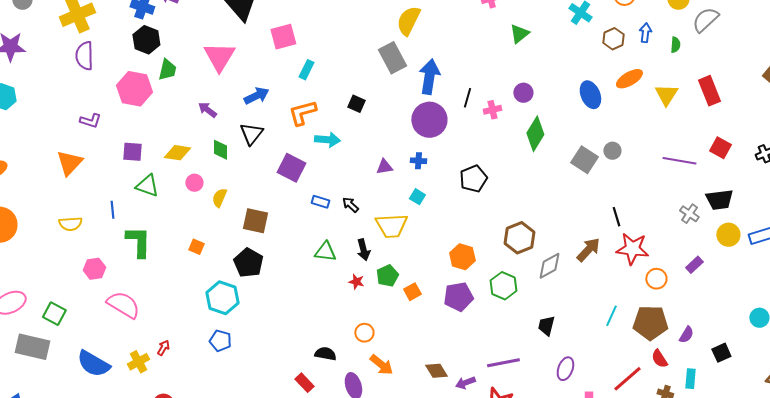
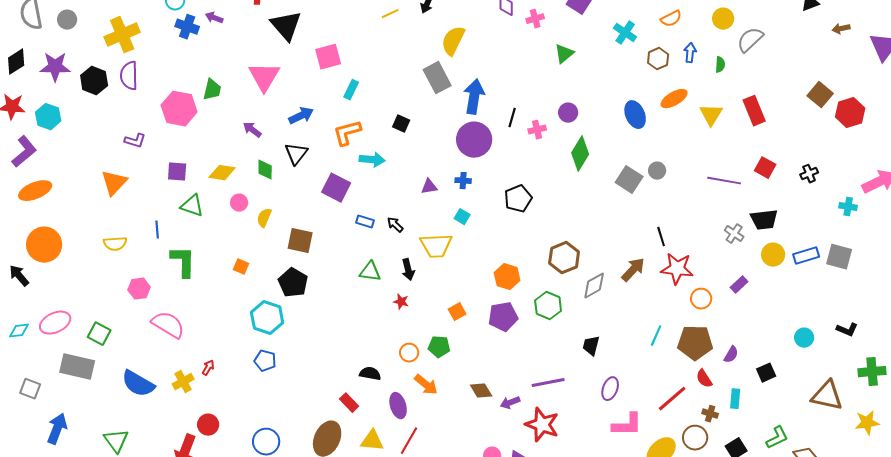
black hexagon: (146, 40) -> (94, 81), moved
green pentagon: (387, 276) -> (439, 347), moved, turned 30

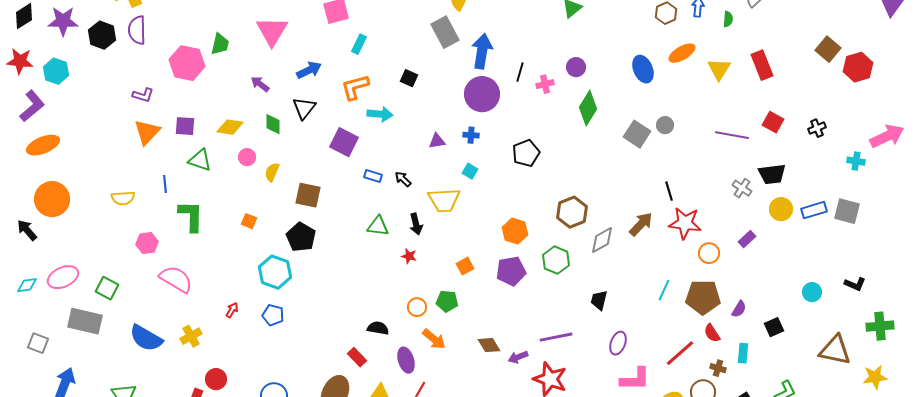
orange triangle: (114, 183) -> (147, 132), moved
red arrow: (208, 368) -> (232, 310), moved

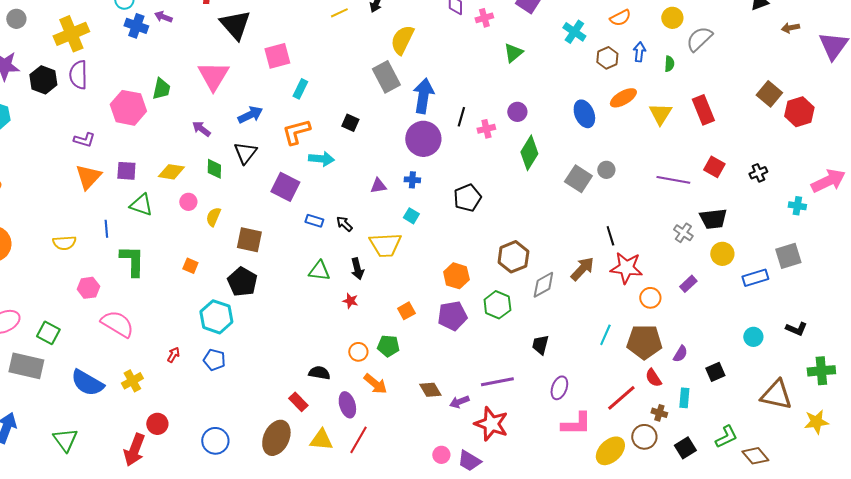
blue rectangle: (814, 210) -> (755, 278), moved
gray square: (847, 211) -> (788, 256), turned -32

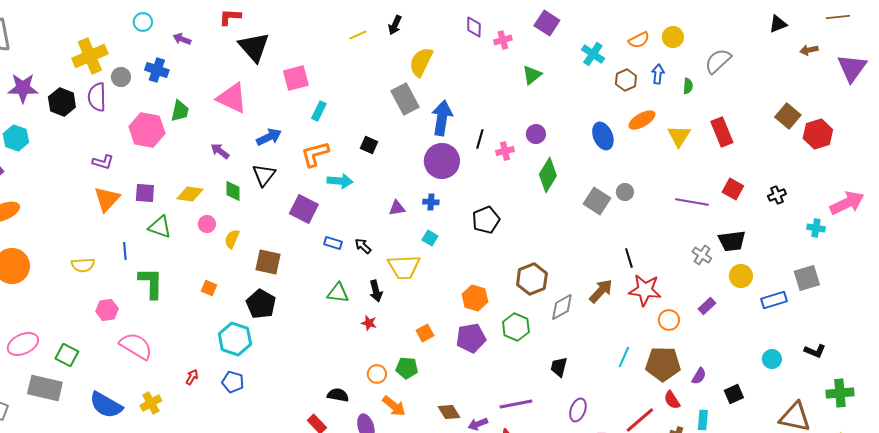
yellow circle: (672, 18) -> (673, 37), moved
gray circle: (16, 19) -> (121, 77), moved
blue cross: (136, 26) -> (157, 70), moved
pink triangle: (213, 76) -> (232, 98), turned -36

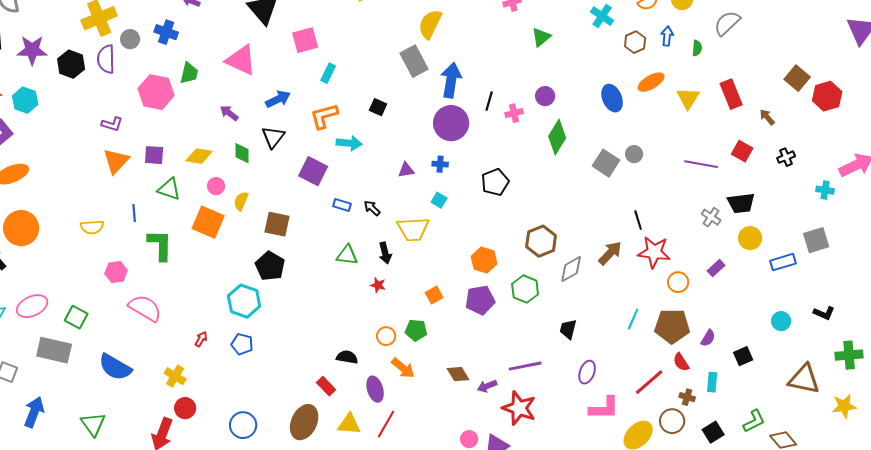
brown arrow: (809, 50) -> (767, 117), moved, turned 60
orange square: (209, 288) -> (208, 222), moved, size x2.0
yellow cross: (151, 403) -> (175, 376), moved, turned -30

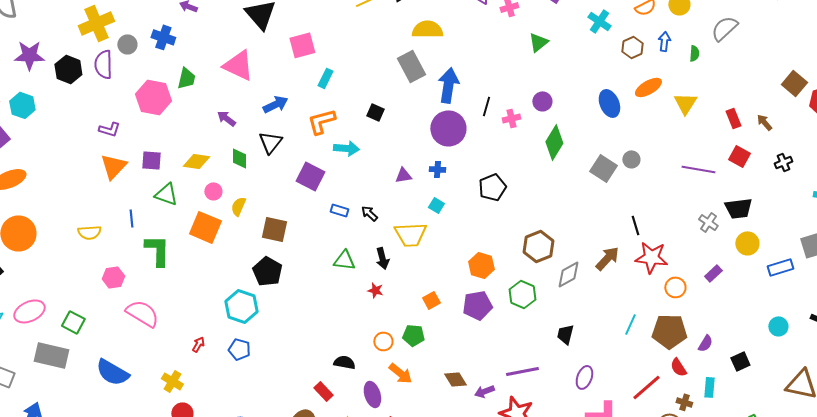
yellow semicircle: (430, 24) -> (427, 29), turned 64
red rectangle: (731, 94) -> (733, 118), moved, size x0.7

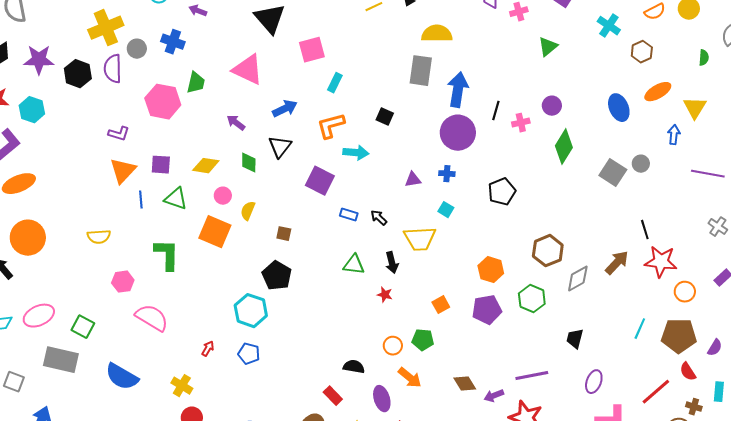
blue arrow: (664, 41) -> (674, 135), moved
gray rectangle: (411, 66) -> (421, 71), turned 36
blue line: (131, 218) -> (141, 200), moved
brown square: (274, 229) -> (284, 234), size x0.6

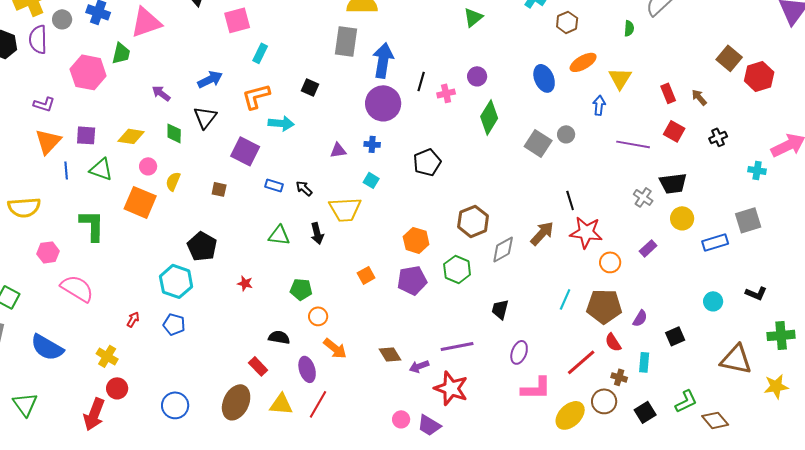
pink triangle: (248, 70) -> (146, 22), moved, turned -44
brown square: (284, 234) -> (219, 189), moved
yellow semicircle: (99, 237) -> (24, 207), size x1.4
red star: (385, 295) -> (245, 283), moved
green pentagon: (423, 340) -> (301, 289), moved

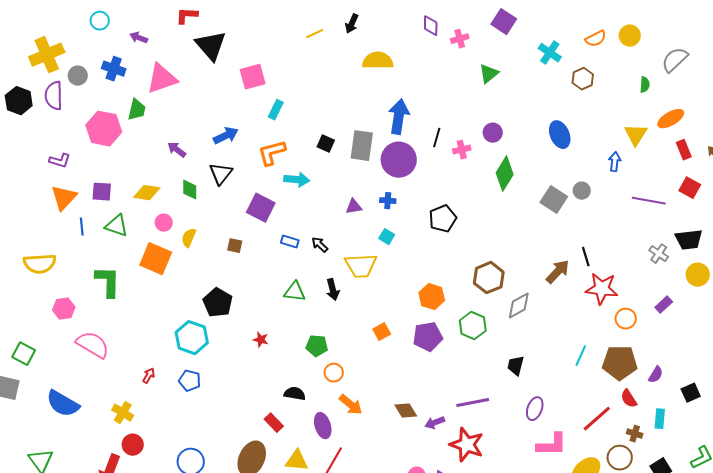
gray rectangle: (346, 41) -> (362, 146), moved
orange ellipse: (583, 62) -> (671, 119), moved
brown arrow: (542, 233) -> (558, 272), moved

